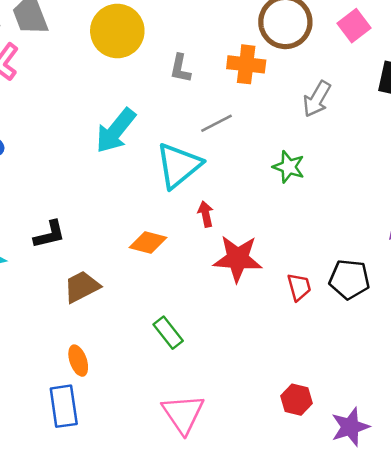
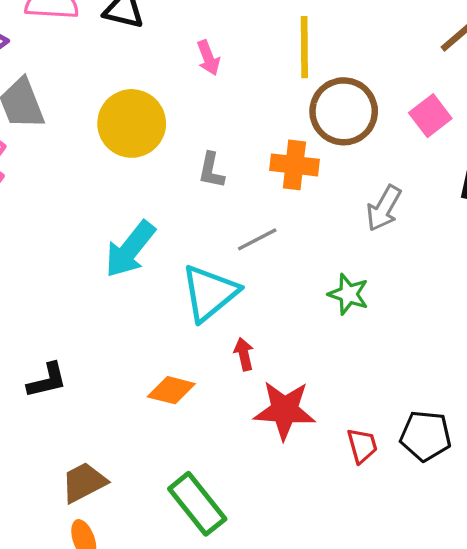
brown trapezoid: (82, 287) -> (84, 482), moved
green rectangle: (168, 333) -> (197, 504), size x1.5

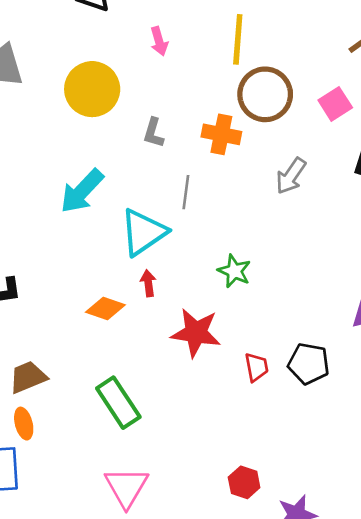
gray line: (257, 239) -> (186, 192), turned -60
green star: (348, 294) -> (234, 271), moved
red arrow: (244, 354) -> (148, 283), moved

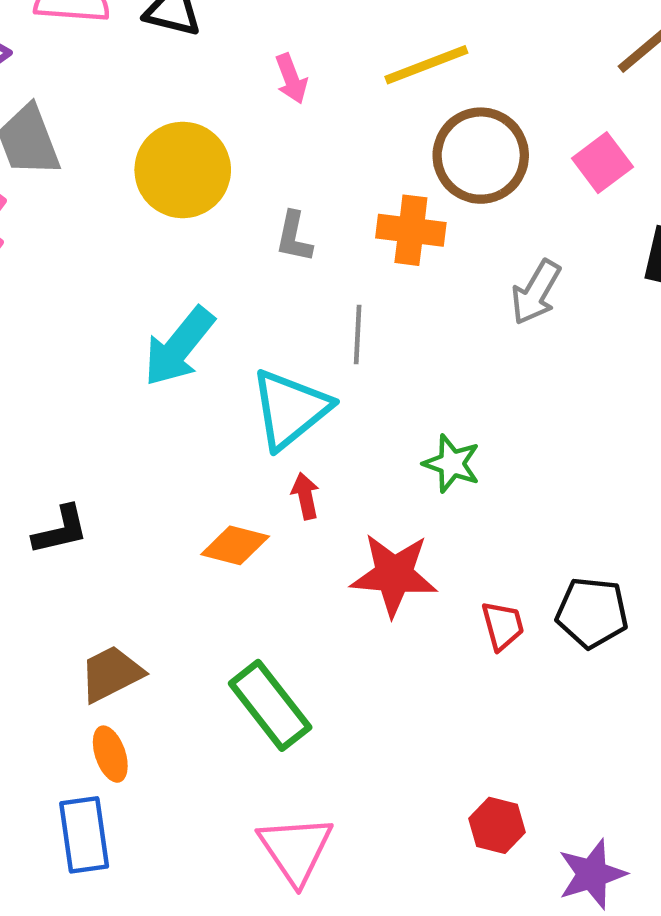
yellow line: (238, 39) -> (426, 65), turned 69

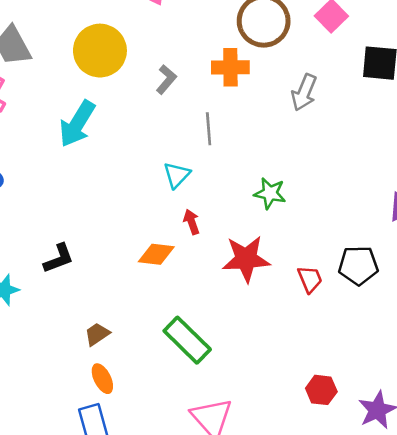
gray L-shape: (294, 237) -> (166, 79), turned -144
cyan arrow: (179, 347) -> (77, 124), moved
cyan triangle: (290, 409) -> (177, 175), size x0.6
brown trapezoid: (111, 674) -> (97, 334), size x0.7

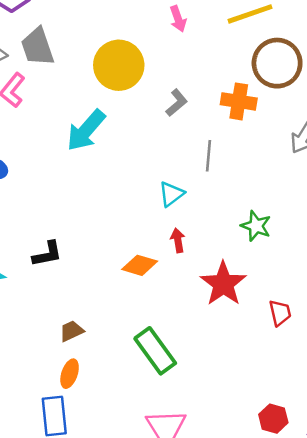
red star: (246, 259) -> (223, 284), turned 30
orange ellipse: (102, 379) -> (70, 374), turned 36

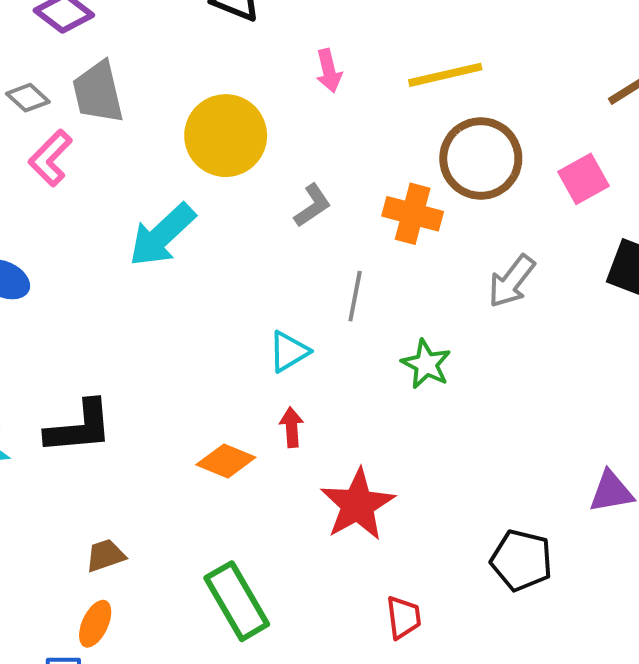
green star: (256, 226) -> (426, 364), moved
black L-shape: (47, 254) -> (79, 427), size x1.4
red trapezoid: (280, 313) -> (403, 617), moved

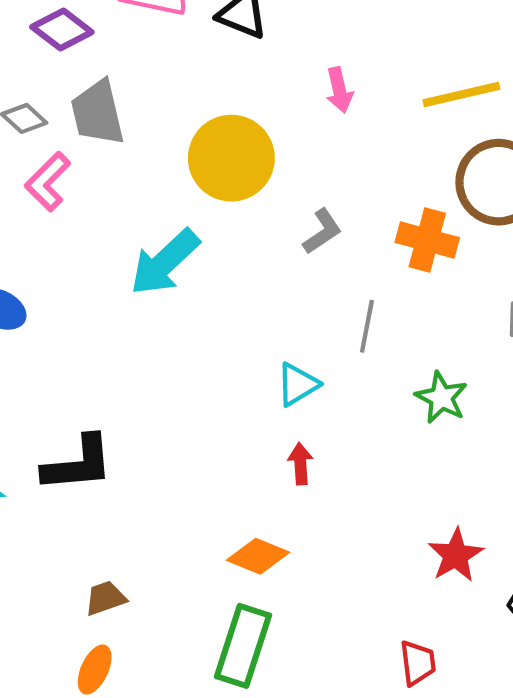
orange diamond: (226, 461) -> (258, 556), moved
red star: (358, 505) -> (456, 555), moved, size x0.7
green rectangle: (237, 601) -> (243, 646), turned 48

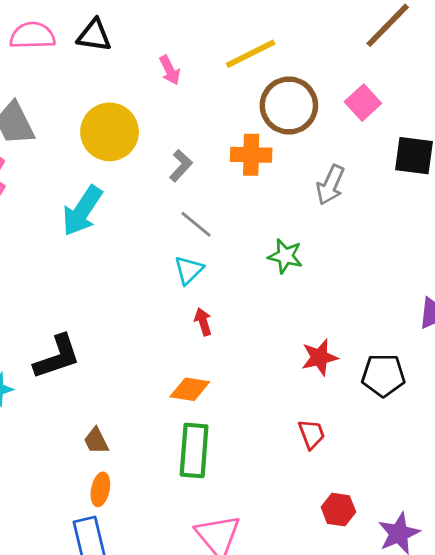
gray line: (367, 326) -> (196, 224), moved, turned -48
red star: (456, 555) -> (319, 357), turned 30
brown trapezoid: (105, 598) -> (96, 441), turned -84

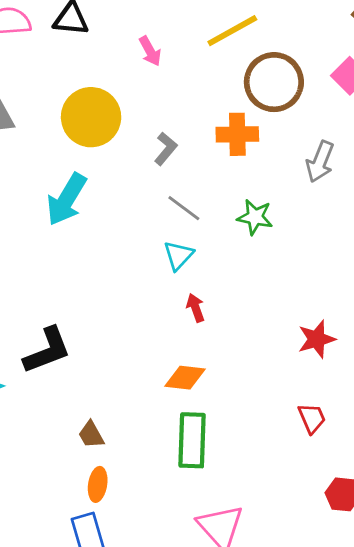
green star: (285, 256) -> (255, 217), moved

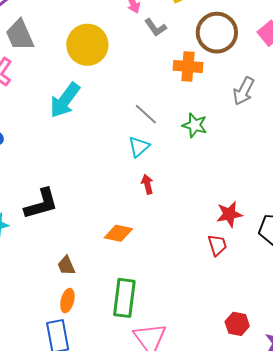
gray L-shape: (166, 149) -> (155, 27), moved, turned 100
orange diamond: (185, 378) -> (118, 233), moved
red trapezoid: (312, 418) -> (217, 245), moved
green rectangle: (192, 440) -> (124, 298), moved

